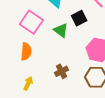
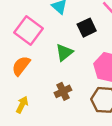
green triangle: (61, 30) -> (64, 53), moved, turned 42
orange semicircle: (26, 52) -> (21, 66), turned -150

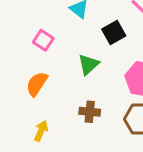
pink square: (28, 30) -> (43, 40), size x0.6
brown cross: (63, 91) -> (90, 112), turned 35

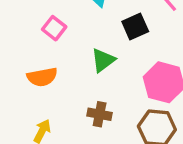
orange semicircle: (37, 84) -> (42, 77), turned -140

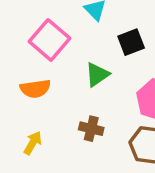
pink square: (54, 28) -> (50, 40), size x1.6

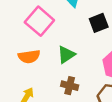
green triangle: (97, 75) -> (66, 55), moved

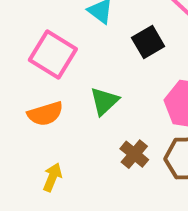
brown cross: (70, 86) -> (134, 154), moved, turned 35

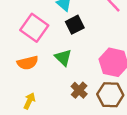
black square: (148, 42) -> (75, 25), moved
green triangle: (104, 101) -> (63, 57), turned -36

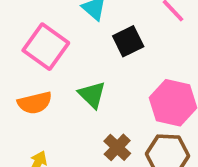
black square: (75, 25) -> (128, 41), moved

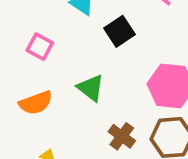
pink square: (46, 47) -> (40, 47), size x0.6

